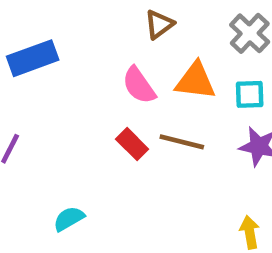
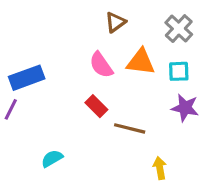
blue rectangle: (33, 58) -> (27, 78), moved
brown line: (182, 142) -> (130, 128), moved
yellow arrow: (250, 232) -> (160, 168), moved

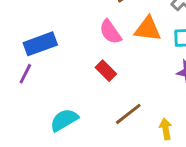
brown line: (130, 128) -> (128, 114), moved, turned -52
cyan semicircle: (52, 158) -> (64, 120), size x1.4

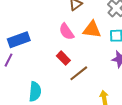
brown line: (128, 114) -> (79, 73), moved
cyan semicircle: (64, 120) -> (35, 92), turned 126

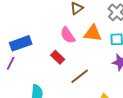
red rectangle: (63, 58) -> (58, 57), moved

